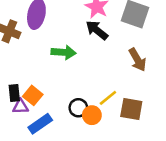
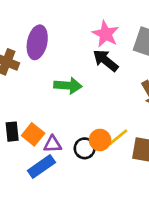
purple triangle: (20, 107) -> (53, 144), moved
orange circle: (92, 115) -> (100, 140), moved

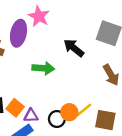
pink star: (106, 34) -> (39, 16), moved

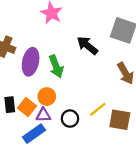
purple ellipse: (19, 33) -> (31, 62), moved
green arrow: (43, 68) -> (56, 66), turned 65
orange circle: (69, 112) -> (47, 97), moved

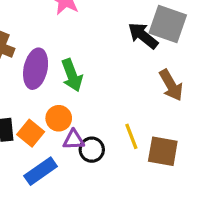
black arrow: (87, 46) -> (143, 36), moved
yellow line: (98, 109) -> (131, 136), turned -72
purple triangle: (43, 115) -> (74, 140), moved

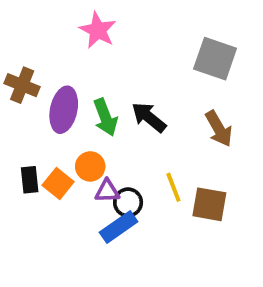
black arrow: (143, 36) -> (149, 117), moved
blue rectangle: (41, 171) -> (119, 227), moved

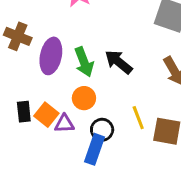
orange circle: (90, 166) -> (84, 98), moved
purple triangle: (107, 191) -> (64, 124), moved
blue rectangle: (119, 227) -> (95, 149), turned -36

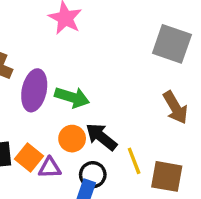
green arrow: (84, 62) -> (72, 97), turned -52
black arrow: (119, 62) -> (101, 137), moved

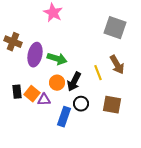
black arrow: (101, 137) -> (74, 82), turned -102
yellow line: (134, 161) -> (98, 73), moved
black circle: (93, 175) -> (81, 104), moved

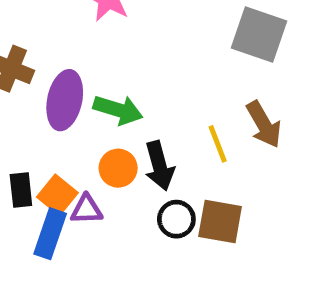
black arrow: (74, 82) -> (159, 166), turned -42
brown square: (112, 105) -> (220, 222), moved
blue rectangle: (64, 117) -> (50, 234), moved

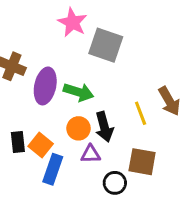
gray square: (259, 35) -> (106, 45), moved
purple triangle: (87, 209) -> (91, 154), moved
black circle: (176, 219) -> (115, 183), moved
blue rectangle: (50, 234) -> (53, 169), moved

